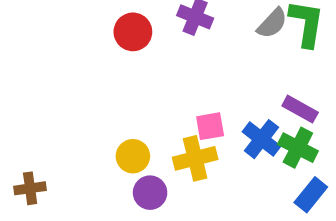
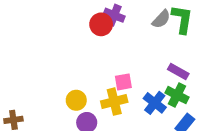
red circle: (133, 32) -> (101, 24), moved
blue cross: (261, 139) -> (155, 103), moved

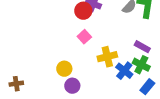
pink square: (123, 82) -> (84, 37), moved, turned -32
yellow cross: (114, 102) -> (107, 57), moved

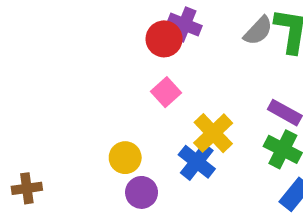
yellow cross: (107, 57) -> (213, 133), turned -30
blue cross: (124, 71) -> (197, 162), moved

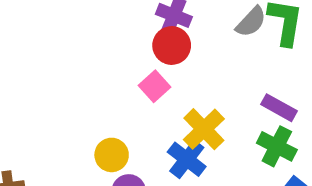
red circle: (164, 39) -> (172, 45), moved

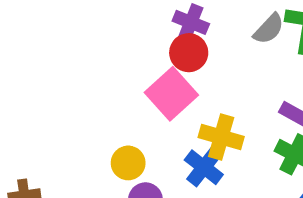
pink square: (154, 86) -> (171, 94), size x1.6
yellow cross: (204, 129) -> (221, 137), turned -30

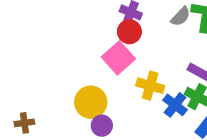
yellow circle: (128, 163) -> (91, 102), size x1.5
blue cross: (204, 167) -> (175, 105), moved

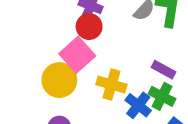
yellow circle: (91, 102) -> (59, 80), moved

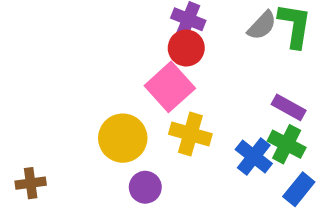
yellow circle: (59, 80) -> (123, 138), moved
yellow cross: (111, 84) -> (190, 134), moved

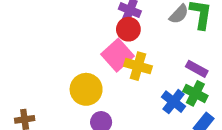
yellow cross: (190, 134) -> (138, 66), moved

